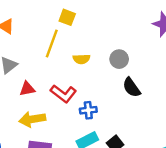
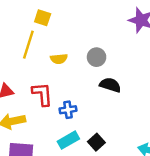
black semicircle: (132, 87) -> (110, 85), turned 145
red L-shape: (63, 94) -> (42, 94), turned -130

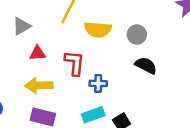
yellow semicircle: (59, 59) -> (98, 30), size x1.5

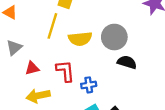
gray circle: (137, 34) -> (114, 37), size x1.5

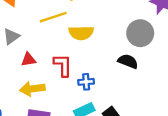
yellow line: (52, 26) -> (53, 17), turned 50
gray circle: (114, 37) -> (140, 33), moved

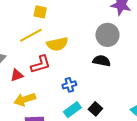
red L-shape: (63, 65) -> (41, 64), moved, turned 85

